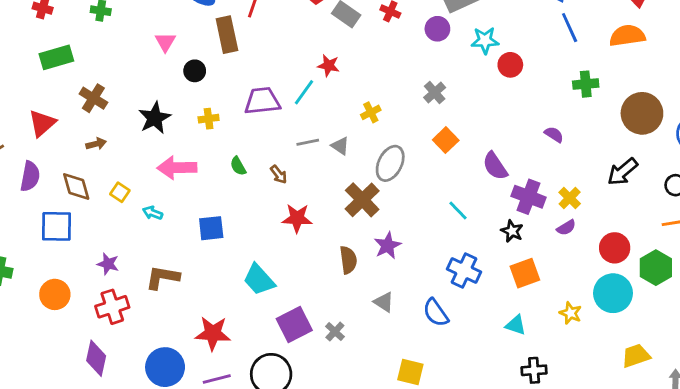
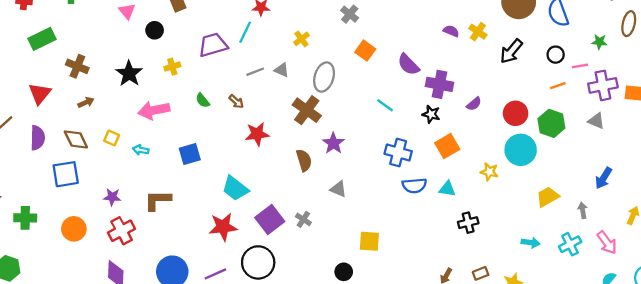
yellow cross: (570, 198) -> (478, 32), moved
blue semicircle: (436, 313) -> (414, 186), moved, turned -50
red star: (213, 333) -> (223, 227), moved

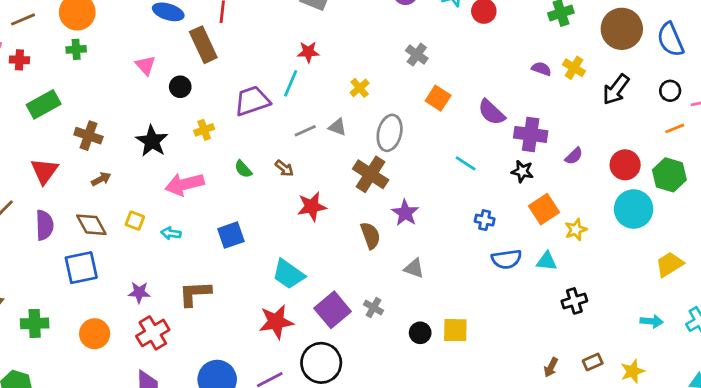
blue cross: (398, 153) -> (485, 220), size x0.6
yellow star: (489, 172) -> (576, 230), moved, turned -30
black circle: (344, 272) -> (420, 333), moved

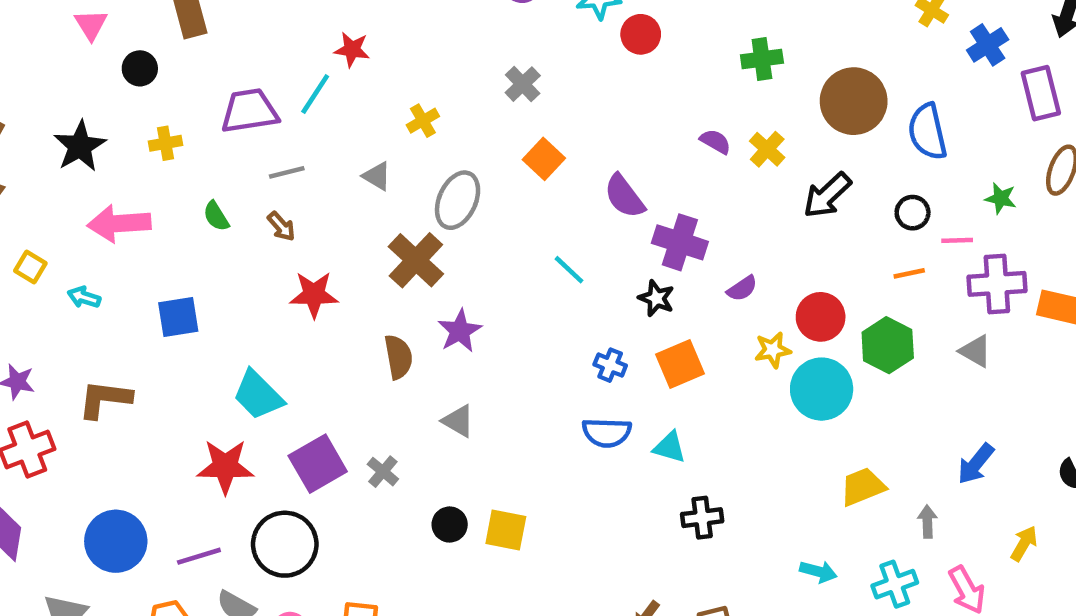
gray line: (305, 131) -> (287, 172), moved
blue cross: (485, 220) -> (610, 365), moved
yellow star: (576, 230) -> (773, 350), moved

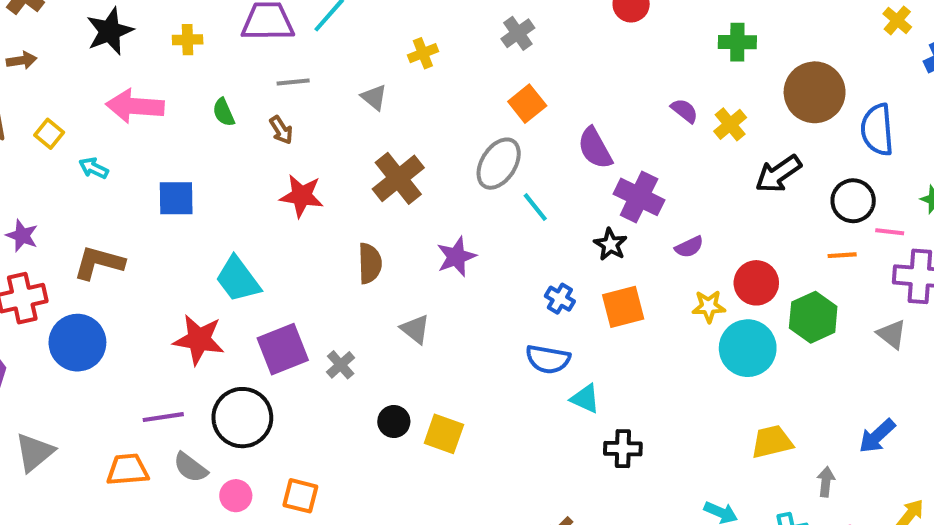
gray ellipse: (458, 200) -> (499, 164), moved
black circle: (913, 213) -> (853, 201), size x1.4
purple star: (460, 331) -> (456, 257), moved
cyan triangle: (670, 447) -> (585, 399), moved
blue circle: (116, 541) -> (77, 343), moved

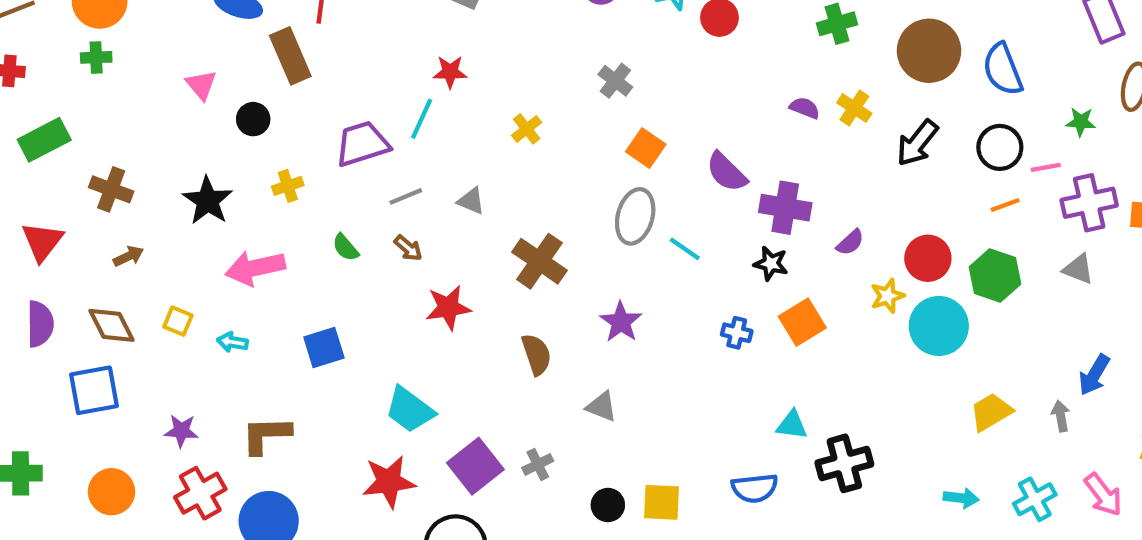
gray triangle: (374, 97) -> (471, 201), moved
blue semicircle: (548, 359) -> (755, 488), moved
gray cross: (341, 365) -> (538, 464), turned 32
black cross: (623, 449) -> (844, 463), size x1.4
gray arrow: (826, 482) -> (1061, 416), moved

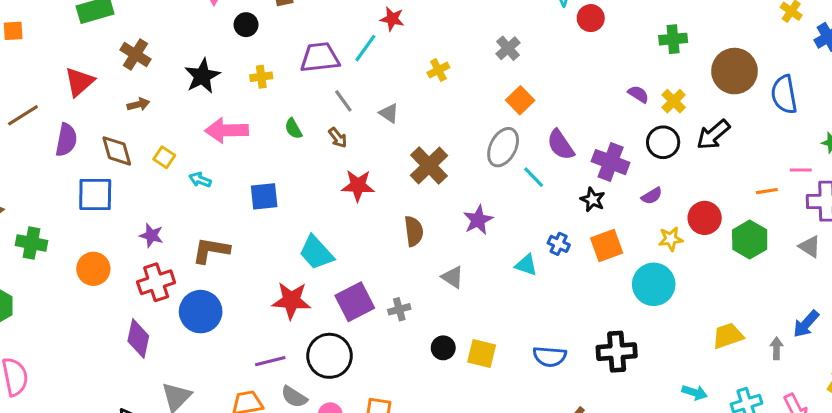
black circle: (1000, 147) -> (663, 142), moved
purple semicircle: (727, 172) -> (561, 145), moved
gray line: (406, 196) -> (343, 101), turned 65
cyan circle: (939, 326) -> (654, 284), moved
cyan triangle: (792, 425) -> (526, 265), moved

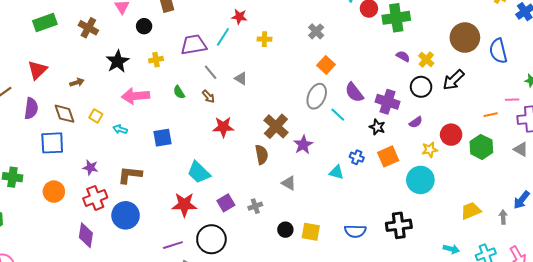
green cross: (673, 39) -> (396, 18), moved, size x1.5
brown cross: (136, 55) -> (88, 28), moved
yellow cross: (438, 70) -> (264, 39), moved, turned 32
brown cross: (429, 165) -> (276, 126), moved
purple square: (355, 302) -> (226, 203), size x0.7

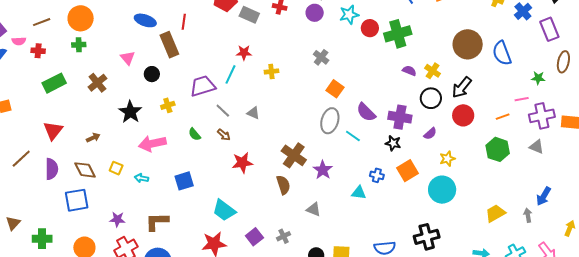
brown cross: (88, 28) -> (97, 83), turned 30
red circle: (451, 135) -> (463, 115), moved

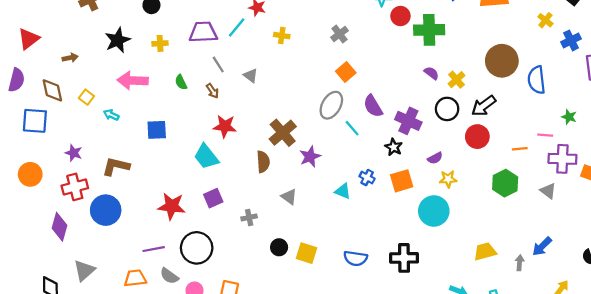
purple semicircle: (430, 134) -> (435, 158), moved
cyan trapezoid: (224, 210) -> (206, 157), moved
purple square: (254, 237) -> (213, 198), moved

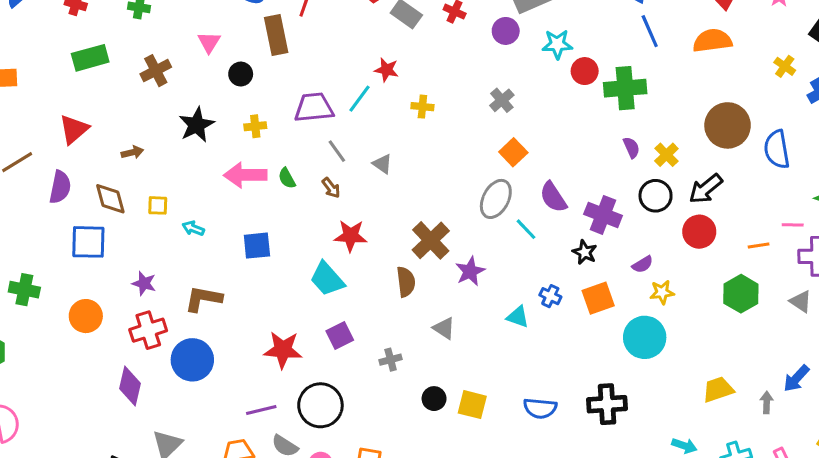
purple semicircle: (431, 73) -> (631, 147), turned 32
pink arrow: (133, 80) -> (245, 175), moved
yellow square: (86, 97) -> (158, 205), turned -32

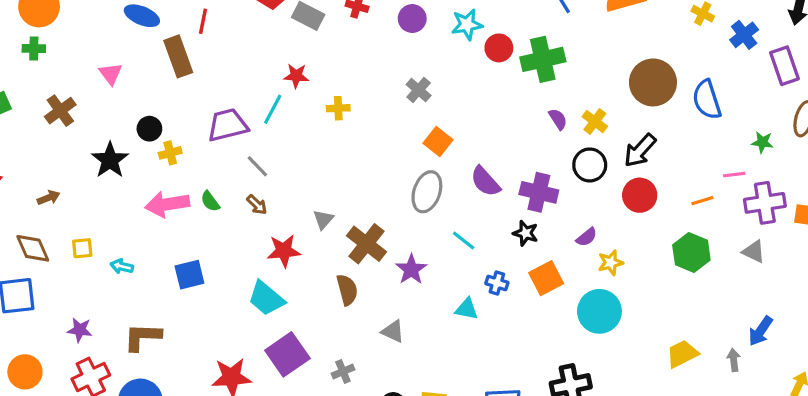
black circle: (241, 74) -> (149, 129), moved
gray triangle: (382, 164) -> (323, 219), moved, turned 45
cyan line: (526, 229) -> (464, 240), moved
purple square: (340, 336) -> (287, 354), size x1.5

